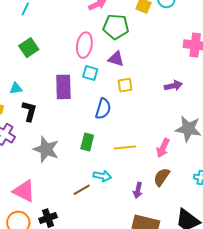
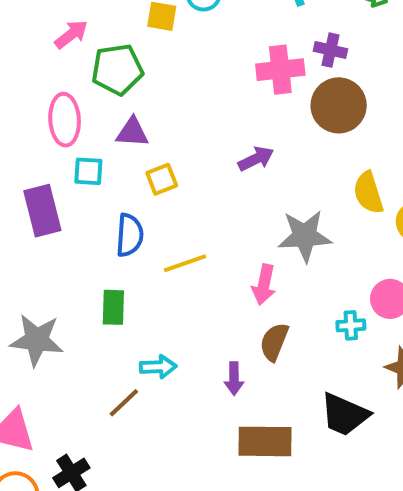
yellow line: (125, 147) -> (185, 263), moved

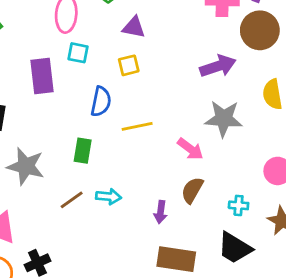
purple triangle: (132, 132) -> (134, 27), moved
purple arrow: (256, 159) -> (218, 66), moved, size x1.4
pink arrow: (264, 285) -> (190, 149), turned -72
cyan cross: (351, 325) -> (239, 205), moved
brown line: (124, 403) -> (72, 200), moved

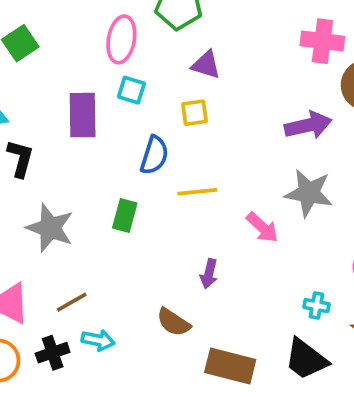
brown semicircle: (192, 190) -> (173, 322), moved, turned -92
cyan arrow: (108, 197) -> (98, 340), moved
brown line: (72, 200) -> (72, 302), moved
purple arrow: (161, 212) -> (209, 274), moved

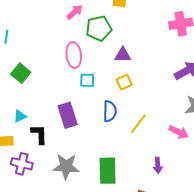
purple rectangle: (83, 115) -> (68, 115), moved
yellow line: (197, 192) -> (138, 124), turned -30
green rectangle: (125, 215) -> (108, 171), moved, size x1.5

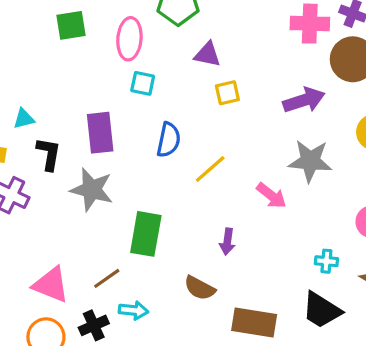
green square: (21, 73) -> (71, 25), moved, turned 30
yellow square: (124, 82) -> (227, 93), moved
gray star: (66, 167) -> (92, 190), moved

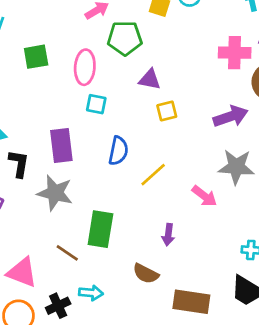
brown line: (107, 278) -> (67, 253), moved, turned 70

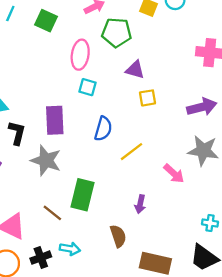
green square: (36, 57) -> (46, 21), moved, turned 30
brown semicircle: (146, 274) -> (118, 236), turned -140

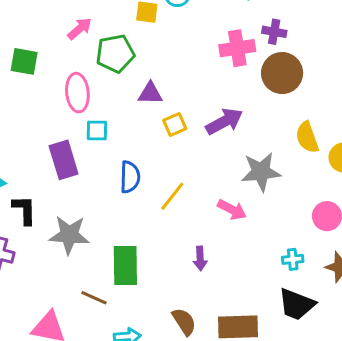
purple arrow: (202, 107) -> (224, 121), moved
purple rectangle: (55, 120) -> (64, 160), moved
brown semicircle: (118, 236) -> (184, 322), moved

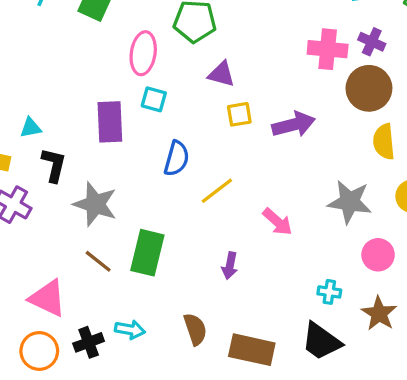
yellow semicircle: (307, 137) -> (384, 142), moved
gray star: (261, 172) -> (350, 202), moved
brown line: (94, 298) -> (98, 261), moved

